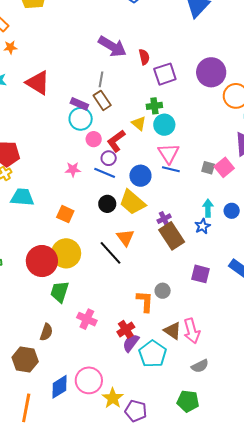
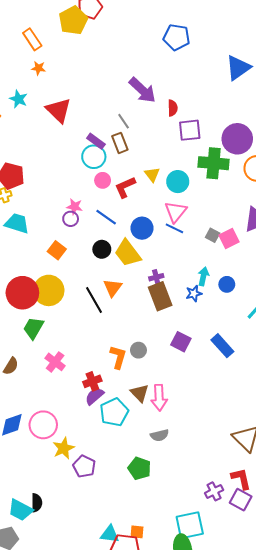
gray line: (101, 79) -> (124, 121), turned -56
green cross: (154, 106) -> (214, 163), moved, size x1.8
purple circle: (109, 158) -> (71, 219), moved

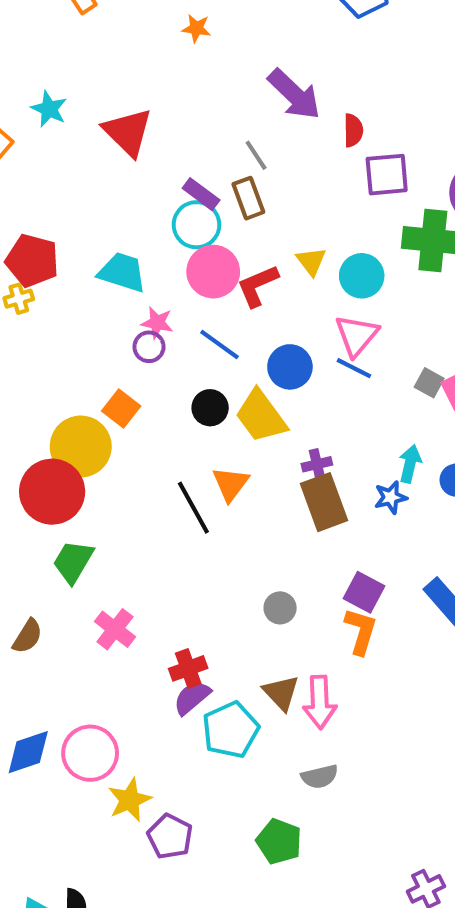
orange star: (39, 68) -> (196, 28), moved
pink circle: (103, 180) -> (213, 272), size x1.6
cyan trapezoid: (17, 223) -> (122, 272), moved
yellow circle: (49, 290) -> (81, 446), moved
orange L-shape: (118, 357) -> (361, 631), moved

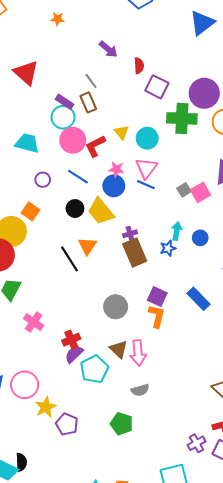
purple arrow: (294, 94) -> (108, 49), size x0.7
purple square: (387, 175) -> (157, 87), turned 35
pink star: (157, 323) -> (116, 169), moved
gray square: (429, 383) -> (184, 190), turned 32
gray circle: (280, 608) -> (116, 307), size x1.5

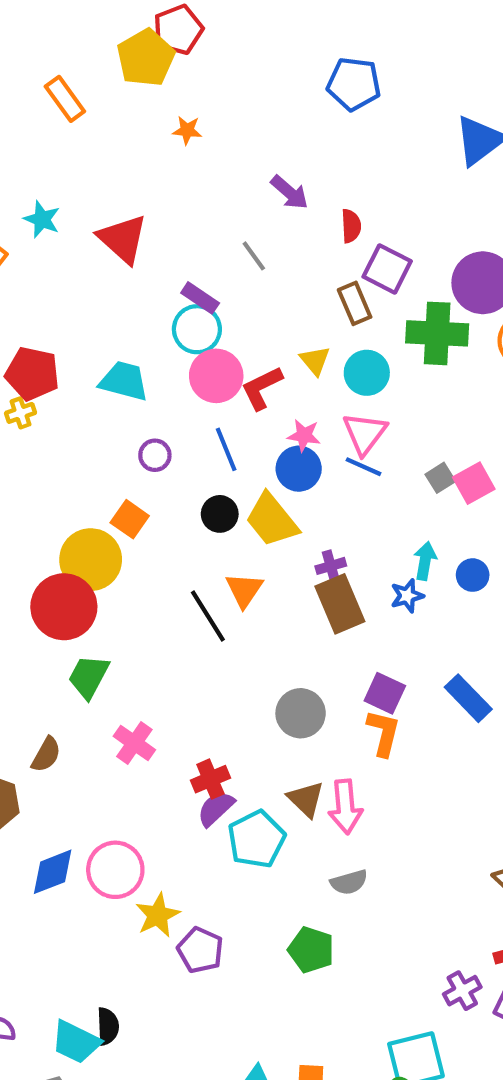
brown rectangle: (88, 102) -> (355, 303), moved
blue line: (78, 177) -> (226, 449), turned 35

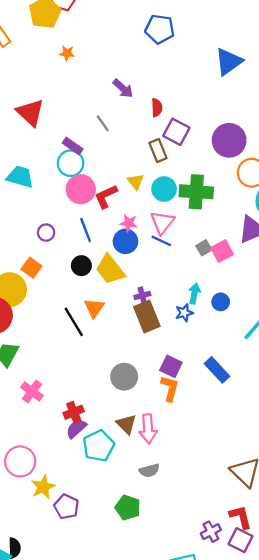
green cross: (437, 333) -> (196, 192), moved
cyan trapezoid: (124, 381) -> (20, 177), moved

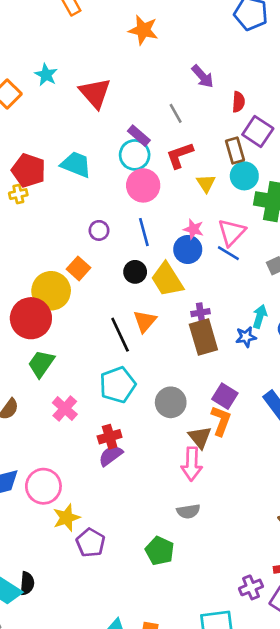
orange star: (67, 53) -> (143, 30), size x1.6
cyan circle: (164, 189) -> (244, 176), moved
red L-shape: (106, 196) -> (180, 155), moved
brown triangle: (126, 424) -> (200, 437), moved
cyan pentagon: (99, 446) -> (118, 385), moved

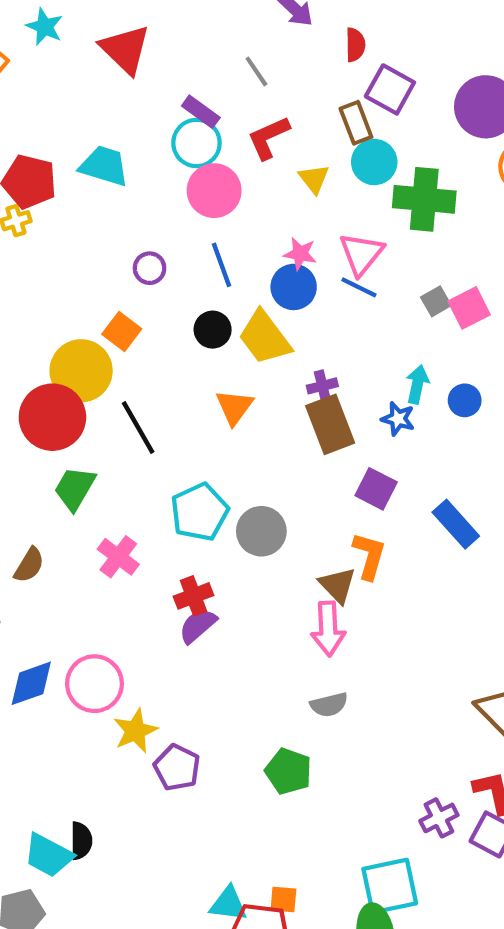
black line: (120, 335) -> (138, 428), moved
blue star: (246, 337) -> (398, 419), turned 30
purple square: (225, 396) -> (376, 489), moved
gray circle: (171, 402) -> (261, 531), moved

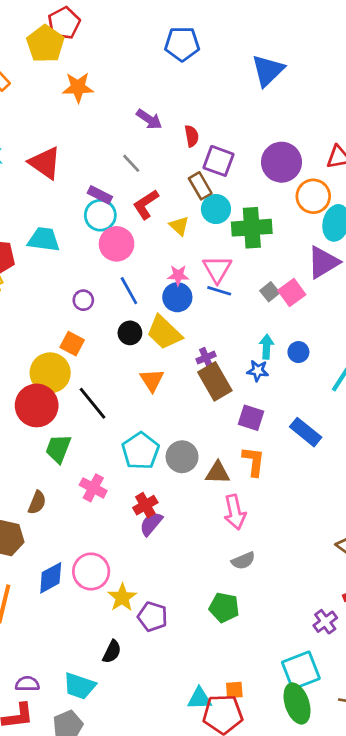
brown triangle: (338, 585) -> (218, 473), moved, turned -35
black semicircle: (81, 841) -> (112, 652), moved, turned 35

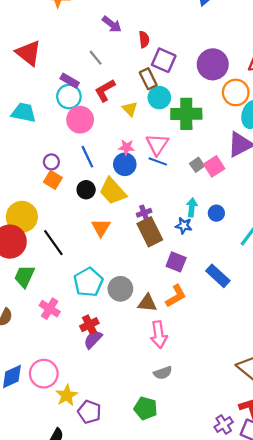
orange square: (72, 344) -> (53, 180), moved
orange L-shape: (254, 461) -> (176, 296), turned 50

